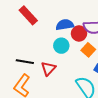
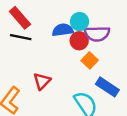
cyan circle: (61, 46) -> (80, 22), moved
black line: (25, 62) -> (21, 37), moved

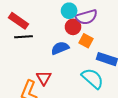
blue semicircle: (63, 30) -> (60, 48), moved
red triangle: (42, 81) -> (44, 78), moved

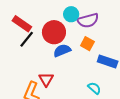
red circle: (73, 27) -> (54, 32), moved, size x1.5
black line: (23, 37) -> (27, 39), turned -48
cyan semicircle: (93, 78) -> (94, 88), moved, size x0.6

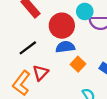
black line: (27, 39) -> (28, 48), moved
orange square: (87, 44) -> (78, 64), moved

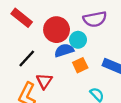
cyan circle: (85, 11) -> (78, 40), moved
orange square: (78, 64) -> (80, 65), turned 32

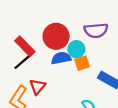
red rectangle: (22, 18) -> (25, 46), moved
orange square: (80, 65) -> (82, 63), moved

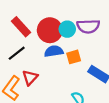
red rectangle: (25, 46) -> (21, 27), moved
cyan circle: (76, 49) -> (67, 29), moved

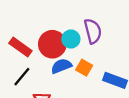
purple semicircle: (88, 26) -> (93, 31), turned -90
orange square: (74, 57) -> (84, 68), turned -32

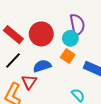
cyan circle: (71, 39) -> (70, 38), moved
blue semicircle: (61, 66) -> (42, 66), moved

